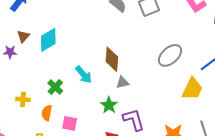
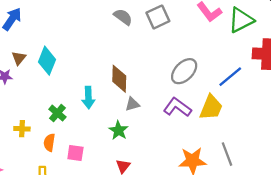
cyan diamond: (48, 40) -> (47, 61), turned -35
cyan arrow: (84, 75) -> (88, 98), turned 42
purple L-shape: (134, 120) -> (177, 107), moved, turned -35

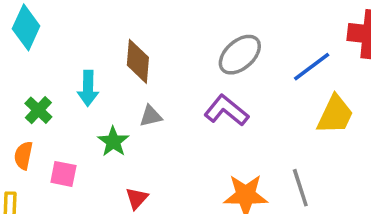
gray triangle: (132, 104) -> (151, 116), moved
yellow trapezoid: (211, 107) -> (335, 115), moved
green star: (119, 130) -> (113, 142), moved

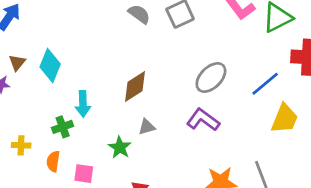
brown diamond: (138, 61) -> (135, 86), turned 56
cyan arrow: (88, 88) -> (83, 104), moved
green cross: (38, 110) -> (63, 127), turned 30

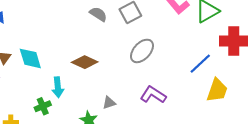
cyan diamond: (50, 65) -> (30, 58), turned -35
gray ellipse: (211, 78) -> (142, 51), moved
brown diamond: (135, 86) -> (85, 62), moved, turned 60

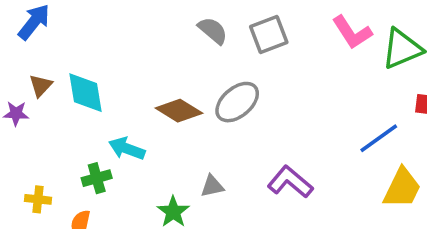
gray ellipse: (142, 51) -> (237, 102), moved
cyan arrow: (58, 87) -> (127, 148), turned 108

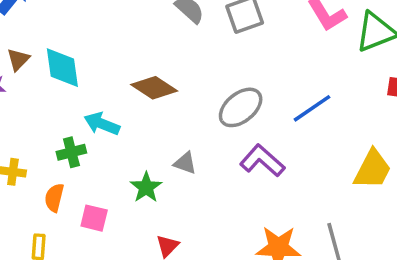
gray ellipse: (237, 102) -> (241, 107), moved
blue line: (379, 138) -> (312, 108), moved
gray triangle: (212, 186) -> (185, 163), turned 30

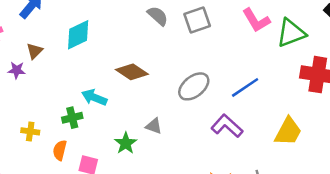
cyan diamond: (62, 68) -> (78, 35), moved, turned 72
purple L-shape: (262, 161) -> (227, 126), moved

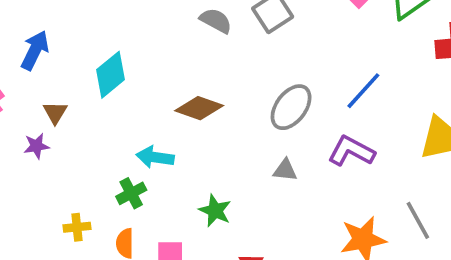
gray triangle: (154, 126) -> (285, 170), moved

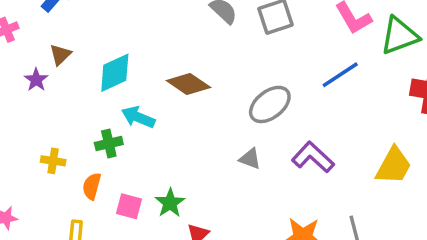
cyan diamond: (111, 75) -> (115, 73), moved
blue line: (363, 91) -> (340, 75), moved
purple star: (36, 146) -> (36, 80), turned 30
green star: (215, 211) -> (170, 203), moved

